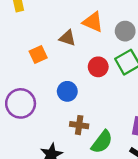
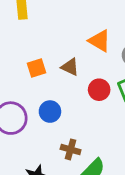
brown triangle: (67, 38) -> (70, 67), moved
blue circle: (67, 91) -> (50, 112), moved

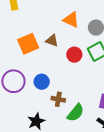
orange square: (36, 68) -> (28, 44), size x1.5
blue circle: (50, 112) -> (42, 82), moved

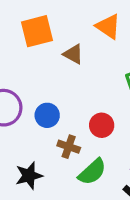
orange square: (28, 44) -> (37, 31), moved
red circle: (74, 55) -> (102, 125), moved

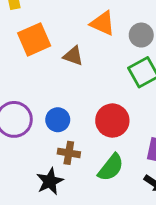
red circle: (102, 125) -> (112, 121), size x1.4
brown cross: (69, 147) -> (69, 153), moved

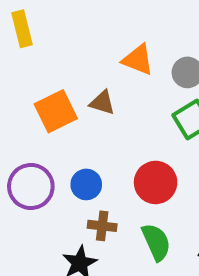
orange square: (34, 39) -> (56, 111), moved
green semicircle: (111, 167) -> (156, 242), turned -60

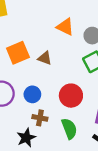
brown triangle: (102, 103) -> (45, 58), moved

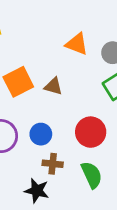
black star: (26, 138) -> (37, 191), turned -30

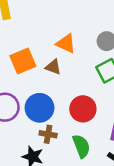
orange triangle: (77, 44) -> (66, 44), moved
blue circle: (41, 134) -> (40, 108), size x1.5

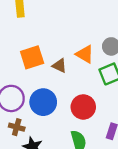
orange triangle: (66, 44) -> (85, 54), moved
brown cross: (48, 134) -> (17, 127), moved

